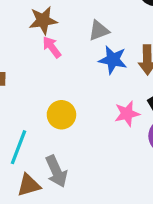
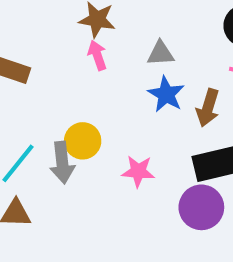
pink star: (127, 114) -> (138, 171), moved
gray arrow: (56, 171) -> (62, 163), moved

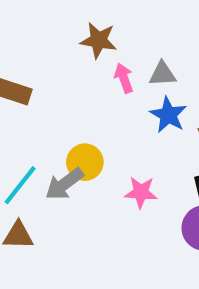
pink arrow: (97, 55) -> (124, 78), moved
gray arrow: (62, 163) -> (64, 184), turned 60

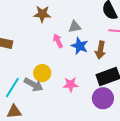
pink arrow: (124, 78) -> (58, 41), moved
gray arrow: (64, 184) -> (34, 85), turned -108

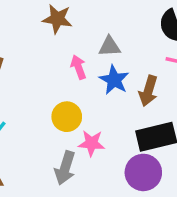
yellow circle: (42, 73) -> (67, 117), moved
gray arrow: (34, 85) -> (65, 168), moved, turned 72

